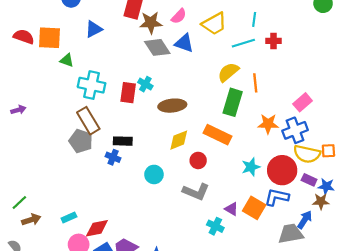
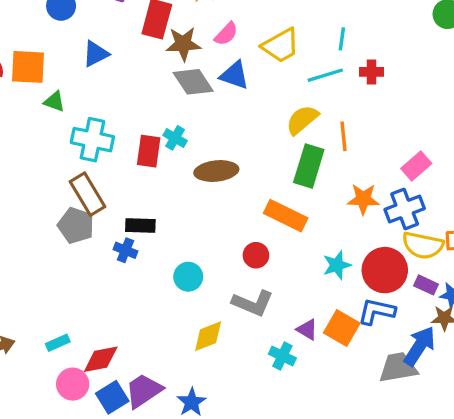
yellow diamond: (179, 140) -> (208, 336), moved
blue arrow: (305, 220) -> (419, 346), size x1.4

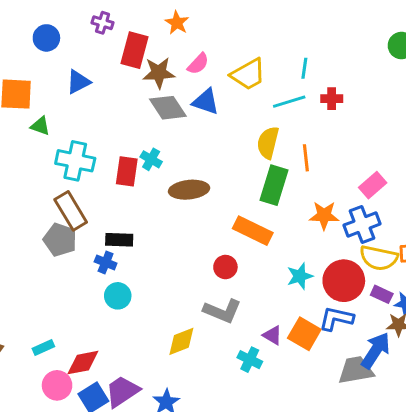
yellow semicircle: (302, 120) -> (268, 143), turned -36
cyan circle: (188, 277) -> (118, 296), moved

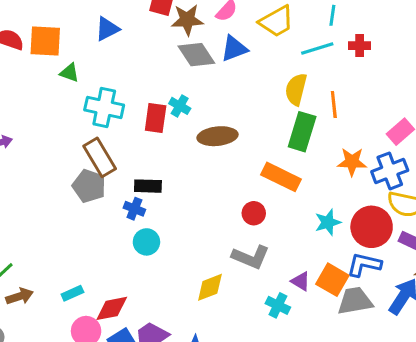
blue triangle: (206, 102) -> (234, 49), turned -40
gray trapezoid: (356, 370) -> (355, 301), moved

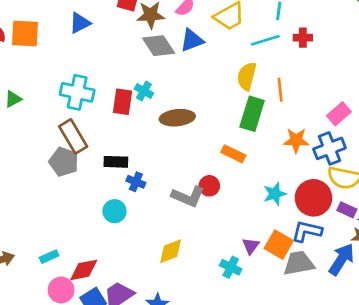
green triangle: (69, 73) -> (13, 99), moved, turned -48
orange rectangle: (281, 177) -> (233, 154), size x0.7
blue cross: (134, 209) -> (136, 182), moved
gray L-shape: (251, 257) -> (188, 197), moved
purple triangle: (301, 281) -> (251, 246), turned 36

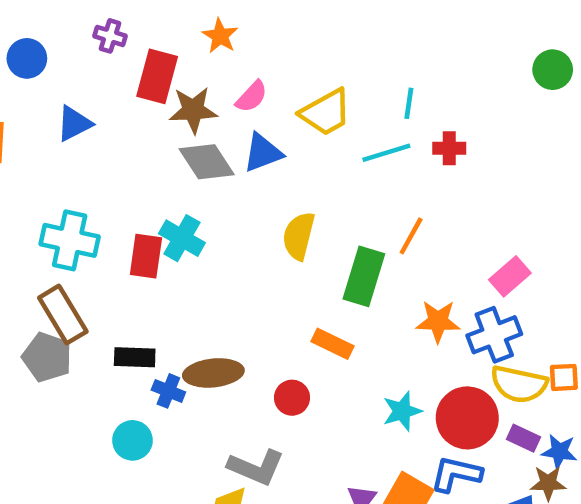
yellow semicircle: (247, 76) -> (299, 236), moved
orange line: (280, 90) -> (411, 236), turned 35
cyan cross: (144, 91) -> (182, 238), size x1.4
brown ellipse: (177, 118) -> (213, 373), moved
gray L-shape: (188, 197) -> (256, 467), moved

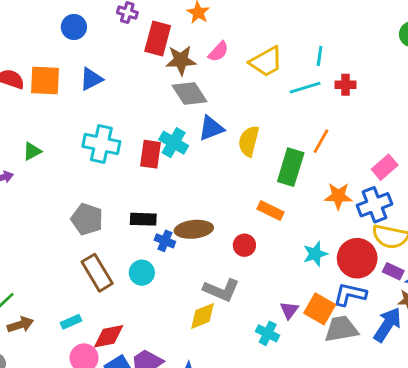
blue triangle: (74, 124) -> (91, 79), moved
blue triangle: (263, 153) -> (211, 128), moved
brown rectangle: (63, 315) -> (97, 273), moved

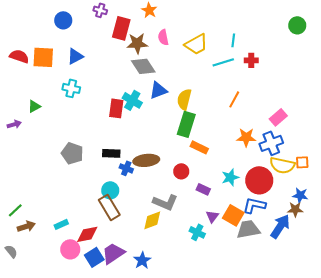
pink semicircle: (218, 52) -> (163, 37), turned 126
cyan cross: (101, 144) -> (71, 88), moved, size x0.7
green rectangle: (291, 167) -> (186, 124), moved
purple rectangle: (393, 271) -> (203, 189), moved
brown rectangle: (97, 273) -> (109, 207), moved

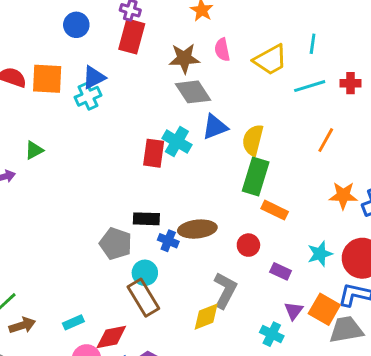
red rectangle: (121, 28) -> (132, 36), moved
cyan line: (233, 40) -> (313, 44), moved
cyan cross: (71, 88) -> (88, 96), moved, turned -36
gray pentagon: (72, 153) -> (116, 244), moved
gray L-shape: (165, 202) -> (225, 290), turned -85

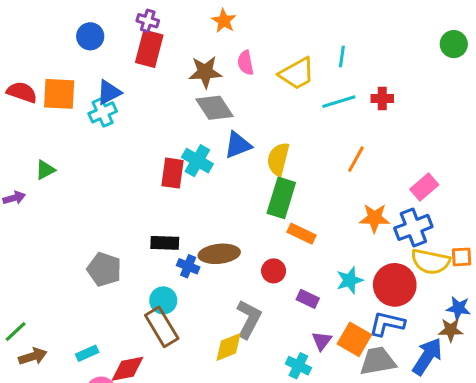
gray pentagon: (116, 244) -> (104, 269), moved

